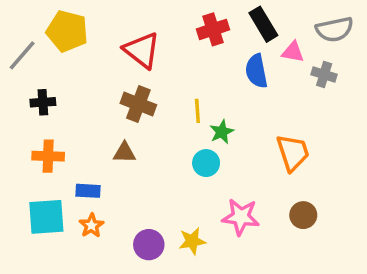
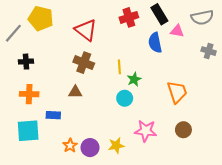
gray cross: (324, 75) -> (209, 51), moved
orange star: (92, 226) -> (70, 145), moved

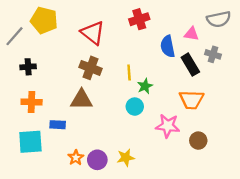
black rectangle: (159, 14) -> (190, 65), moved
gray cross: (209, 51) -> (213, 54), moved
brown triangle: (75, 92) -> (81, 100), size x1.5
orange trapezoid: (177, 92) -> (191, 100), turned 110
pink star: (146, 131) -> (168, 126), moved

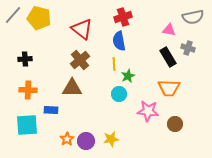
gray line: (15, 36) -> (13, 15), moved
blue semicircle: (168, 46) -> (119, 41), moved
brown cross: (91, 68) -> (80, 60), turned 30

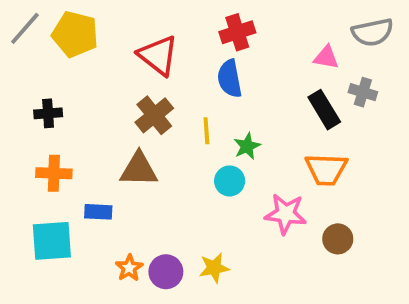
yellow line: (114, 64) -> (206, 131), moved

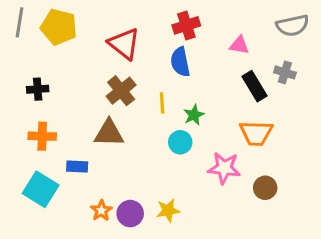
gray line: (25, 28) -> (19, 22), turned -32
pink triangle: (326, 57) -> (239, 45), moved
cyan square: (52, 241) -> (41, 189), turned 36

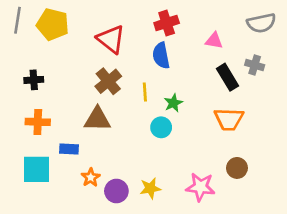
pink star: (224, 168) -> (200, 187), moved
cyan square: (41, 189) -> (36, 169), turned -32
orange star: (101, 211) -> (91, 177), moved

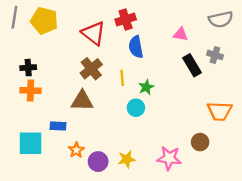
red cross: (167, 23) -> (126, 19), moved
orange trapezoid: (229, 119) -> (220, 111), moved
orange cross: (38, 122) -> (30, 90), moved

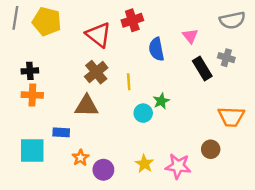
pink triangle: (181, 34) -> (190, 36), turned 42
blue semicircle: (136, 47) -> (156, 49), moved
green star: (146, 87) -> (161, 101), moved
yellow star: (127, 159) -> (144, 164), moved, turned -30

